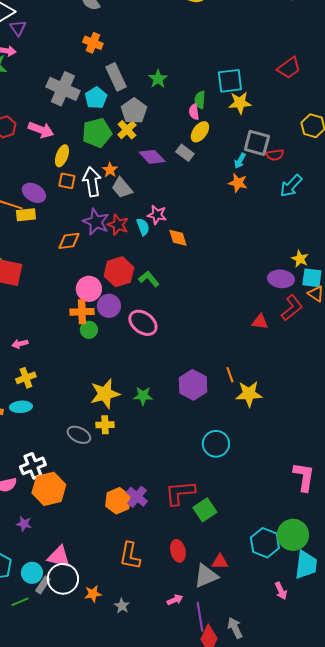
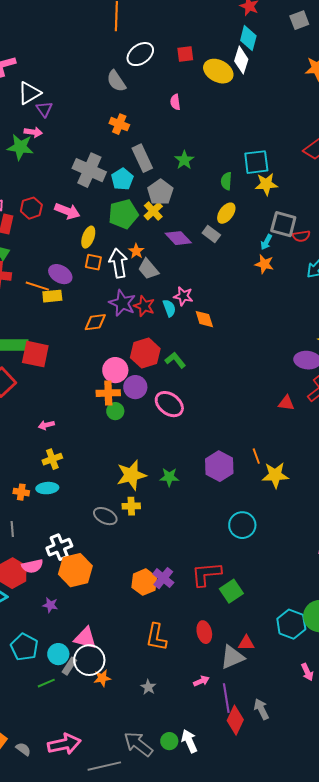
pink semicircle: (194, 112) -> (175, 102), moved
orange star: (93, 594) -> (102, 678), moved

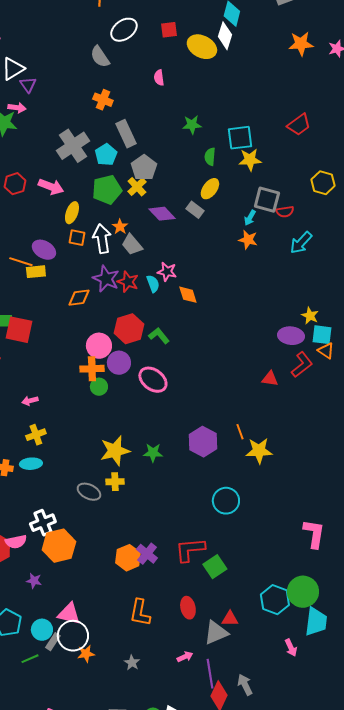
green star: (184, 160) -> (192, 125), moved, turned 30
gray cross: (89, 170) -> (73, 146), turned 32

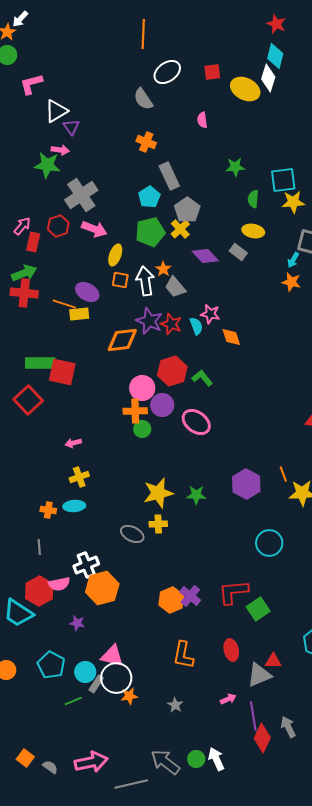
gray cross: (73, 146) -> (81, 195), moved
yellow ellipse: (210, 189) -> (253, 231), turned 65
orange diamond: (79, 298) -> (122, 340), size x1.4

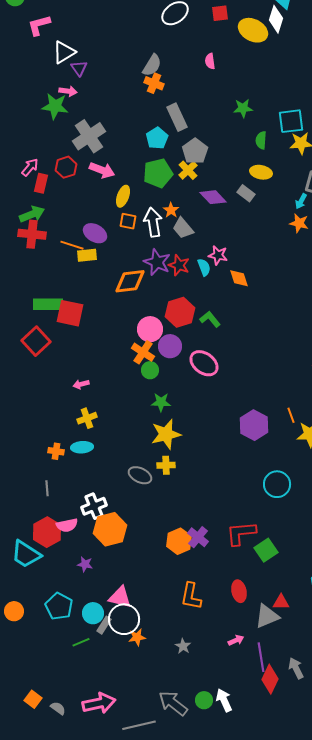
gray semicircle: (143, 99) -> (152, 65), moved, turned -115
orange cross: (135, 411) -> (143, 352), turned 35
green star: (196, 495) -> (161, 402), moved

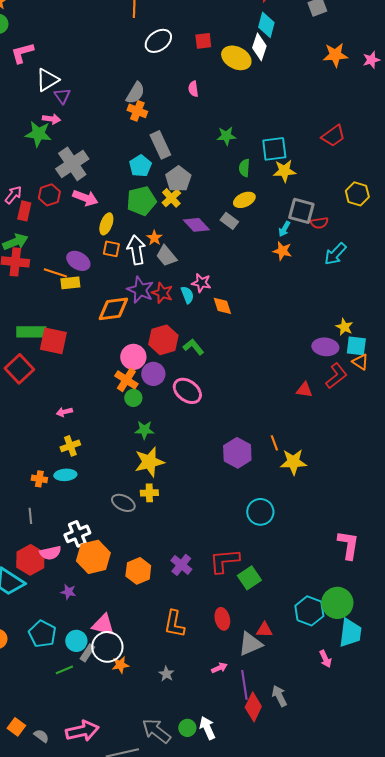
yellow ellipse: (261, 172) -> (244, 200), turned -35
orange hexagon: (179, 541) -> (138, 571), moved

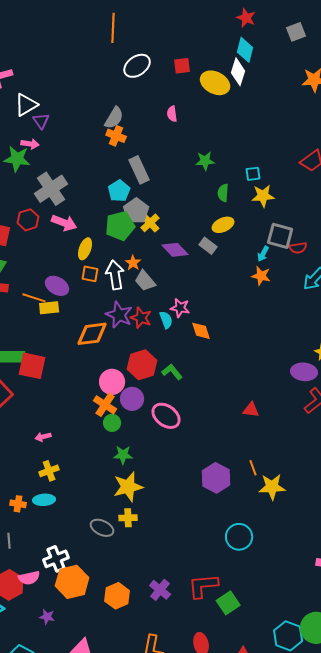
cyan square: (274, 149) -> (253, 174), size x0.6
gray pentagon: (178, 179) -> (136, 211), moved
red triangle: (304, 390) -> (251, 410), moved

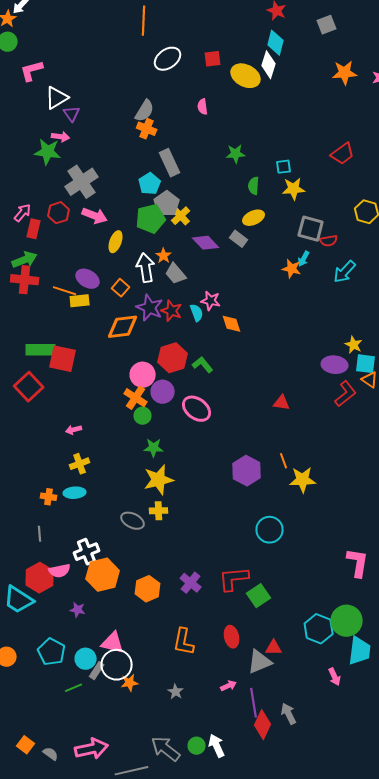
cyan arrow: (263, 254) -> (304, 259), moved
orange square: (90, 274) -> (121, 288), moved, turned 30

